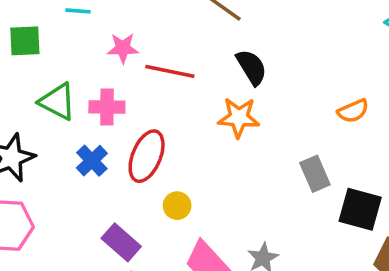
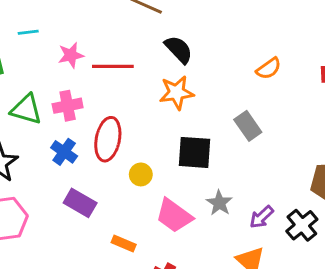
black square: (360, 209) -> (194, 152), moved
purple rectangle: (121, 242) -> (80, 203), moved

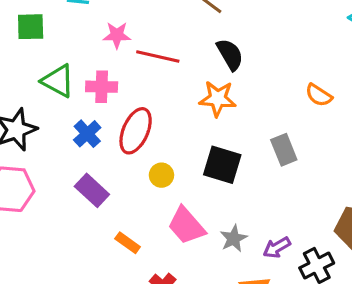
orange semicircle: (269, 69) -> (319, 95), turned 55
gray star: (219, 203) -> (234, 239), moved

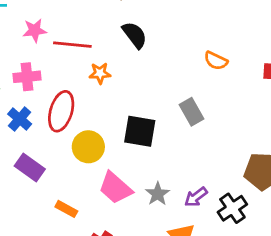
orange star: (218, 99) -> (100, 73), moved, size x0.7
yellow circle: (161, 175) -> (88, 147), size x1.5

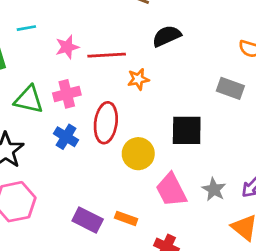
black semicircle: (135, 35) -> (167, 36), turned -68
gray rectangle: (192, 112) -> (230, 88), moved, turned -32
purple rectangle: (30, 167) -> (88, 220), moved
pink trapezoid: (115, 188) -> (171, 190), turned 30

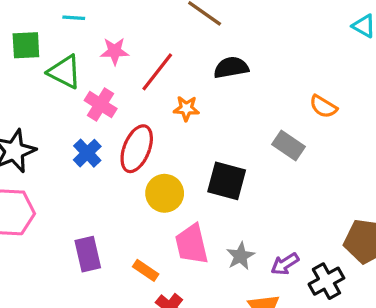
red line: (107, 55) -> (157, 72), turned -63
pink cross: (67, 94) -> (101, 105), turned 32
green triangle: (29, 100) -> (64, 72), moved
orange rectangle: (126, 218) -> (146, 270), moved
purple rectangle: (88, 220) -> (88, 254), turned 36

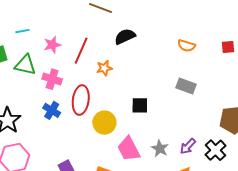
gray rectangle: (289, 146) -> (186, 86), moved
black square: (227, 181) -> (140, 105), size x0.7

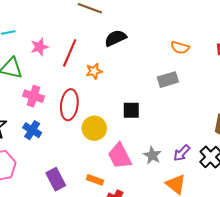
pink cross: (52, 79) -> (33, 96), moved
gray rectangle: (186, 86) -> (168, 80), moved, turned -36
blue cross: (52, 110) -> (32, 130), moved

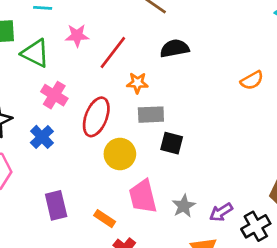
orange semicircle: (180, 48) -> (252, 80), turned -60
gray rectangle: (168, 80) -> (151, 115), moved

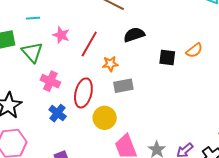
pink star: (77, 36) -> (61, 35), turned 30
green triangle: (35, 53) -> (32, 52), turned 30
blue cross: (42, 137) -> (58, 113), moved
black square: (172, 143) -> (167, 58), moved

